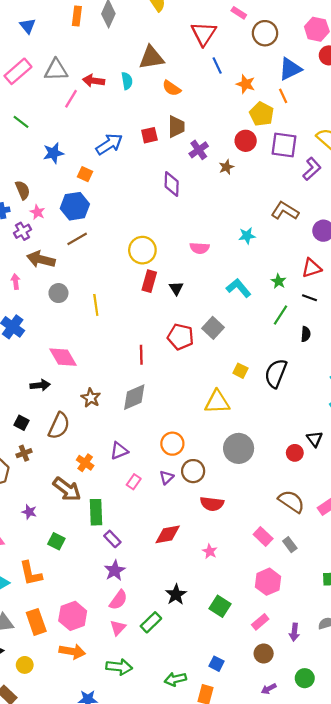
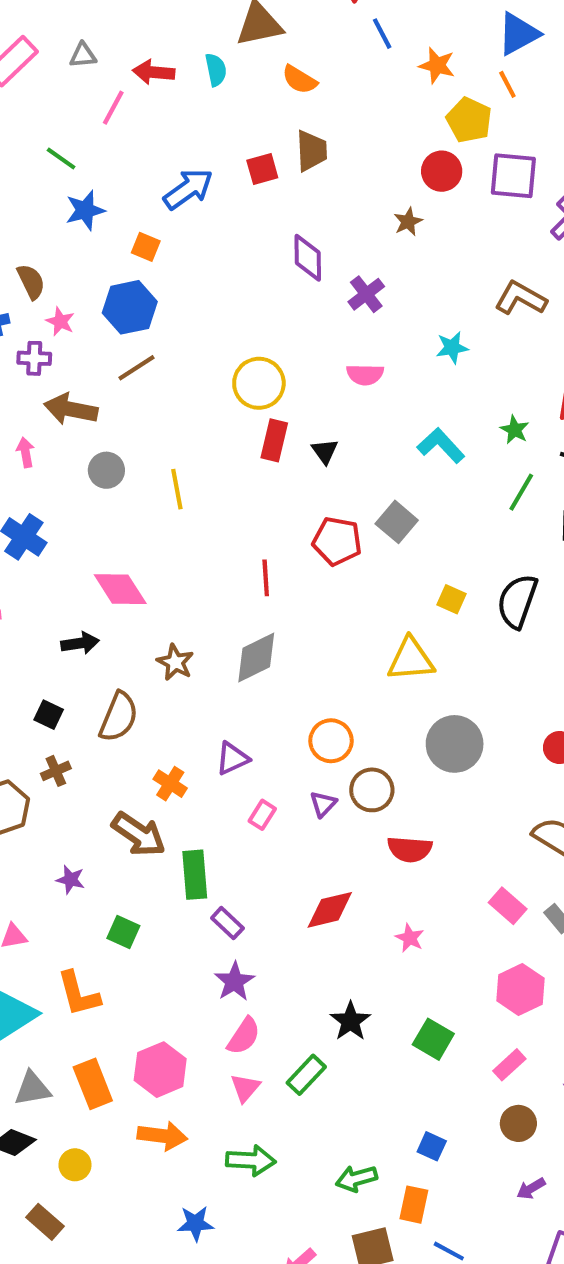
gray triangle: (56, 70) -> (83, 55), size x0.6
green line: (21, 122) -> (61, 159), moved
purple cross: (199, 150) -> (366, 294), moved
purple cross: (22, 231) -> (34, 358), turned 35

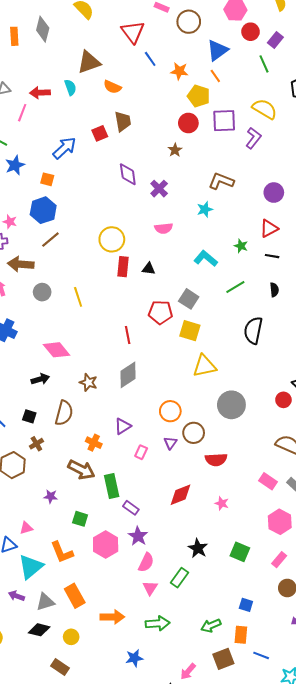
brown L-shape: (521, 298) -> (221, 181), moved
black triangle: (325, 451) -> (149, 269), turned -40
green line: (521, 492) -> (235, 287), moved, turned 36
yellow square: (451, 599) -> (190, 331), moved, size x1.5
pink hexagon: (160, 1070) -> (106, 545), moved

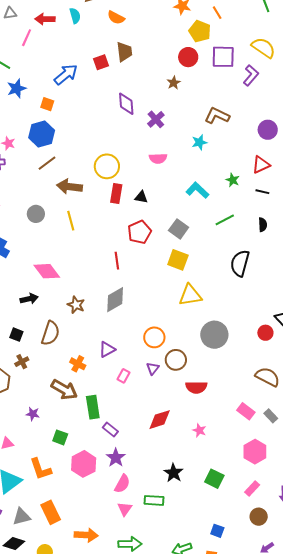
brown arrow: (21, 264) -> (69, 187), moved
red pentagon: (161, 312) -> (140, 232), moved, turned -30
green rectangle: (179, 578) -> (154, 500), turned 54

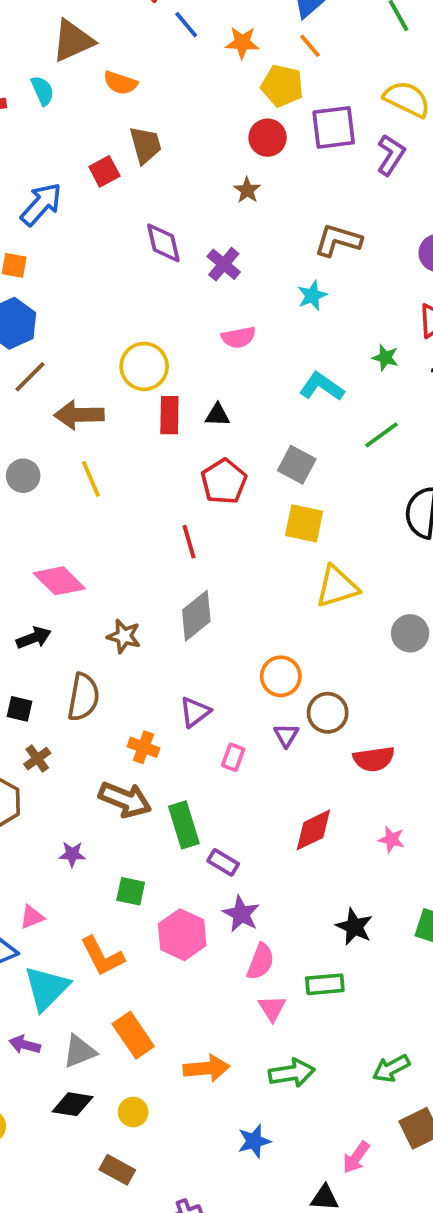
gray circle: (214, 335) -> (410, 633), moved, size x0.7

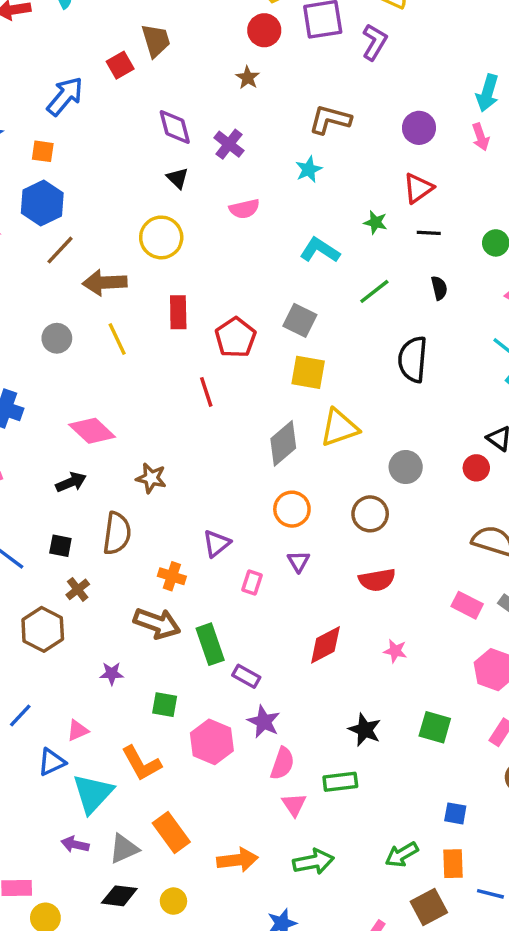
red rectangle: (169, 415) -> (178, 312), moved
black triangle: (217, 415) -> (178, 178), moved, turned 45
gray diamond: (196, 616) -> (283, 443), moved
brown circle: (328, 713) -> (370, 514), moved

